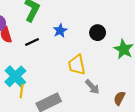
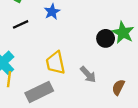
black circle: (98, 33) -> (106, 38), moved
yellow trapezoid: (77, 65) -> (56, 63), moved

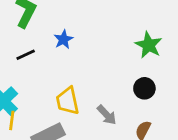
green star: (123, 33) -> (149, 45), moved
black circle: (106, 38) -> (144, 88), moved

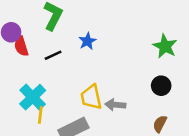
gray arrow: (107, 115) -> (115, 105), moved, turned 138

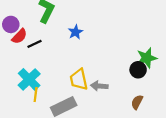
red semicircle: (21, 46) -> (19, 36), turned -119
green star: (165, 46) -> (147, 58), moved, turned 30
black line: (53, 55) -> (35, 44), moved

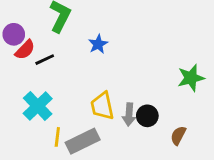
black circle: (138, 70) -> (147, 116), moved
gray arrow: (99, 86) -> (129, 114), turned -91
yellow line: (36, 95) -> (57, 137), moved

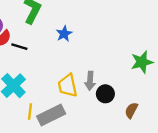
black line: (45, 60) -> (19, 47), turned 42
gray arrow: (129, 114) -> (90, 81), moved

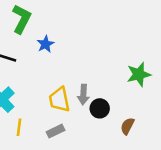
blue star: (64, 34) -> (45, 44), moved
gray rectangle: (51, 115) -> (56, 131), moved, size x0.6

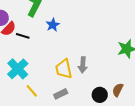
black circle: (100, 108) -> (100, 95), moved
yellow line: (19, 127) -> (32, 91), turned -48

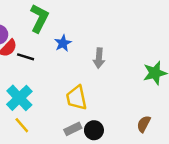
gray arrow: (83, 65) -> (99, 58), moved
yellow line: (32, 91) -> (22, 125), moved
black circle: (100, 95) -> (94, 130), moved

